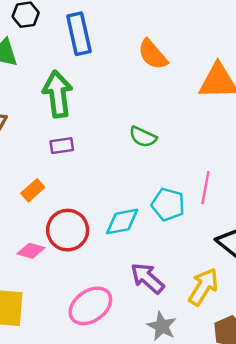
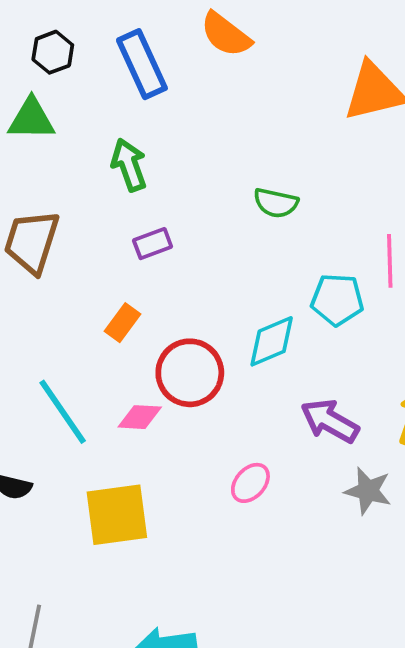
orange semicircle: (153, 54) -> (226, 34), moved
green arrow: (58, 94) -> (129, 165), size x0.7
pink ellipse: (90, 306) -> (250, 483), size x0.6

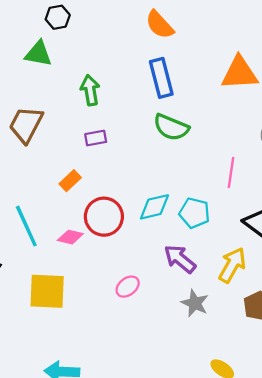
blue rectangle: (142, 64) -> (161, 78), moved
green semicircle: (276, 203) -> (171, 127), size x1.4
cyan pentagon: (337, 300) -> (194, 213), moved

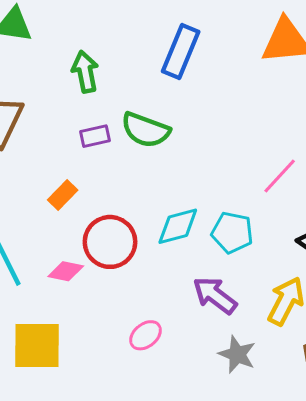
blue rectangle: (161, 78) -> (181, 52), turned 39
green semicircle: (171, 127) -> (146, 130), moved
pink line: (231, 173) -> (280, 176), turned 36

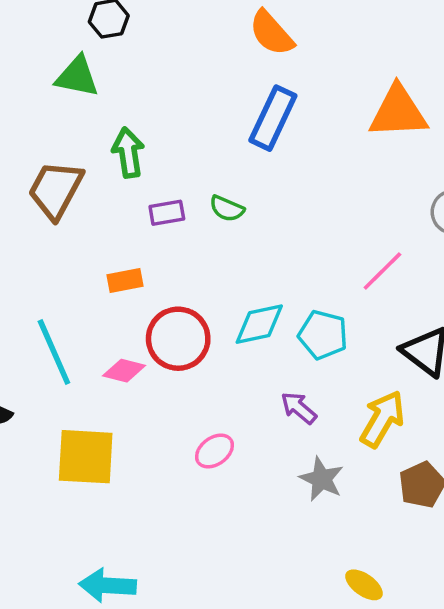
green arrow: (85, 72) -> (128, 153), moved
green semicircle: (146, 130) -> (227, 209), size x0.6
orange rectangle: (63, 195) -> (125, 280), turned 32
purple arrow: (215, 295) -> (299, 408), size x0.7

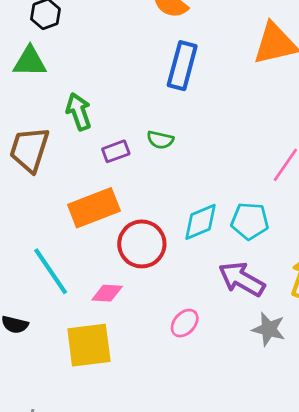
orange rectangle: (125, 280) -> (94, 208), size x1.8
pink diamond: (124, 371) -> (107, 293), moved
purple arrow: (299, 408) -> (242, 279), size x1.6

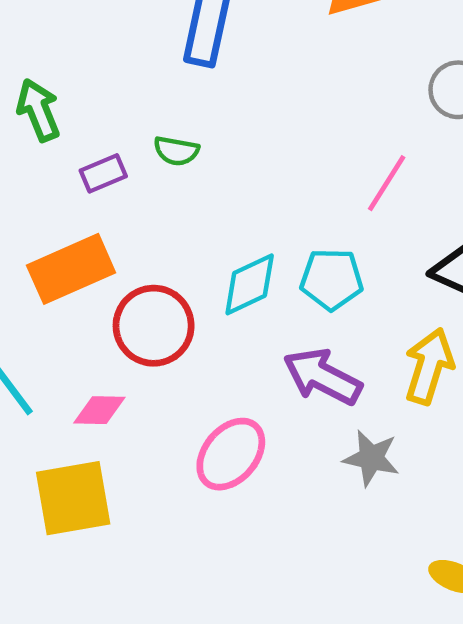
pink ellipse: (185, 323) -> (231, 454), size x1.5

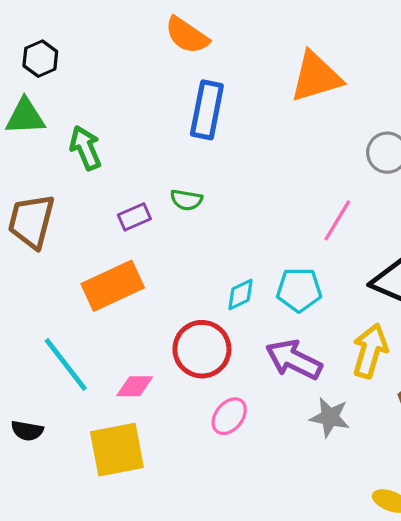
green arrow: (38, 110) -> (85, 148), moved
cyan diamond: (250, 284) -> (240, 295), size x0.7
red circle: (154, 326) -> (202, 349), moved
pink ellipse: (231, 454) -> (229, 416), size x0.7

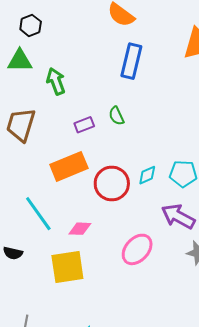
green semicircle: (186, 200) -> (116, 116), turned 54
red circle: (202, 349) -> (112, 184), moved
pink ellipse: (229, 416) -> (137, 249), size x1.4

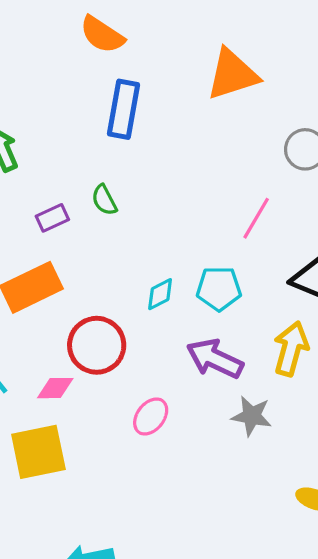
red circle: (112, 184) -> (97, 345), moved
pink ellipse: (137, 249) -> (151, 416), size x0.7

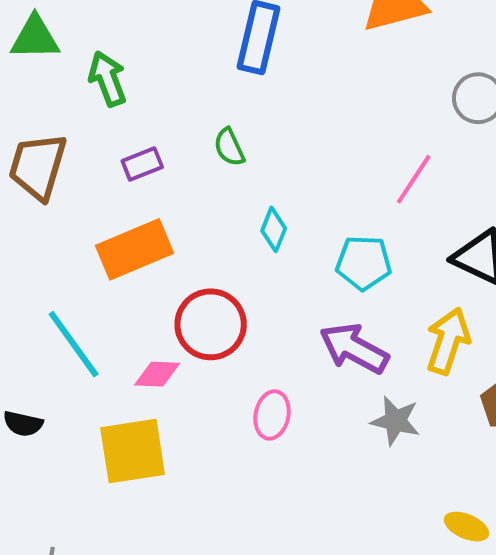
purple rectangle: (52, 218) -> (142, 164), moved
cyan diamond: (160, 294) -> (274, 229), moved, turned -44
pink ellipse: (151, 416) -> (272, 415), turned -30

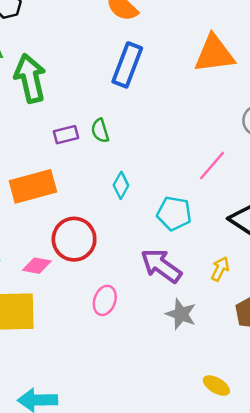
green arrow: (107, 79) -> (30, 78), size x1.4
purple rectangle: (142, 164) -> (66, 135), moved
yellow arrow: (448, 341) -> (220, 269), size x0.6

